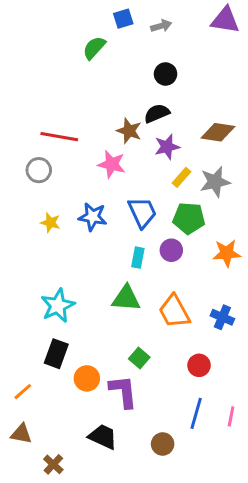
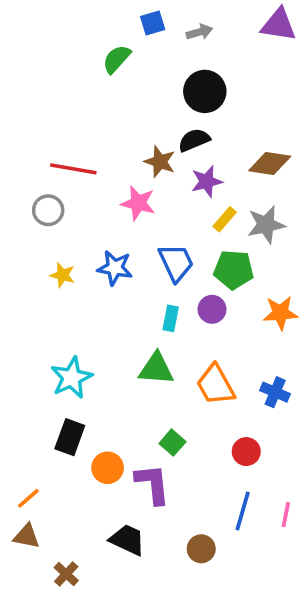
black circle: (166, 74) -> (205, 91), size x1.5
orange line: (23, 392) -> (28, 498), moved

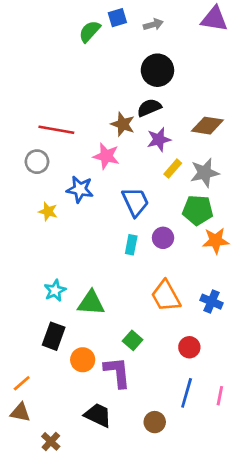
green semicircle: (117, 59) -> (90, 31), moved
blue star: (115, 268) -> (80, 189), moved
green pentagon: (234, 270) -> (198, 210), moved
green triangle: (156, 369) -> (91, 303), moved
cyan star: (72, 378) -> (55, 290), size x0.7

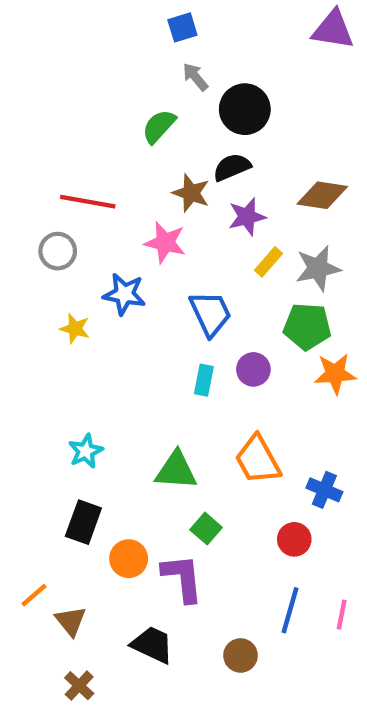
gray arrow: (153, 24) -> (195, 77), moved, turned -114
green semicircle: (90, 31) -> (159, 126), moved
blue cross: (212, 302) -> (324, 490), moved
green triangle: (91, 303) -> (176, 470), moved
brown triangle: (20, 412) -> (71, 621), moved, turned 40

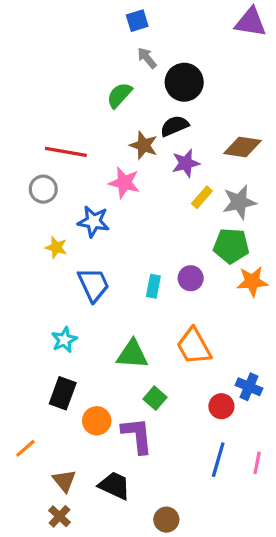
blue trapezoid: (210, 313) -> (93, 285), moved
blue cross: (324, 490) -> (249, 387), moved
brown triangle: (71, 621) -> (64, 481), moved
brown circle: (240, 655) -> (166, 520), moved

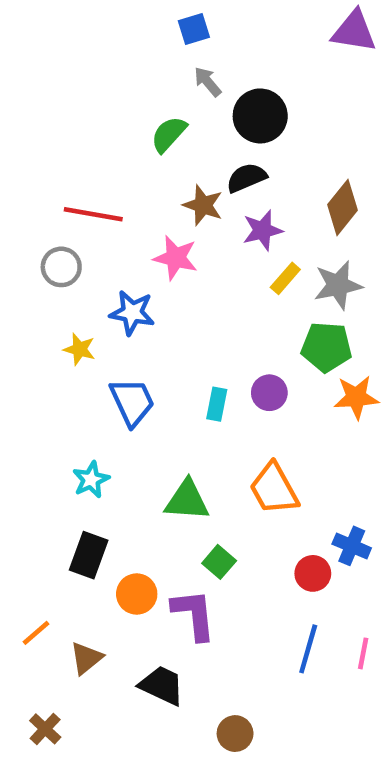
brown diamond: (242, 147) -> (343, 207), turned -60
brown triangle: (64, 481) -> (86, 658), moved, turned 30
brown cross: (59, 516) -> (45, 729), moved

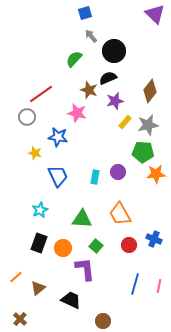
purple triangle: (354, 31) -> (155, 14), turned 35
red line: (93, 214) -> (41, 94), turned -45
red circle: (313, 573) -> (129, 245), moved
orange circle: (137, 594) -> (63, 248), moved

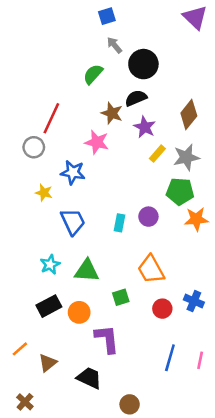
red line: (41, 94) -> (51, 118), turned -30
purple star: (115, 101) -> (145, 127), turned -30
green triangle: (82, 219) -> (87, 271), moved
black rectangle: (39, 243) -> (49, 306), turned 42
green square: (96, 246) -> (121, 297), moved, turned 32

